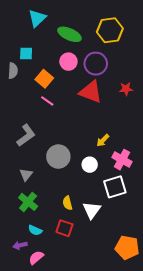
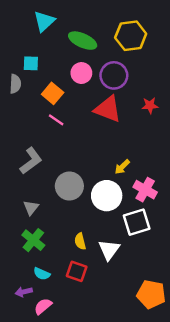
white circle: (90, 165) -> (107, 196), size x1.6

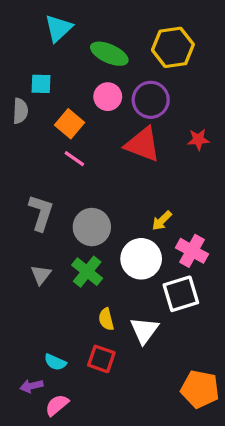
gray L-shape: (31, 161) -> (41, 213), turned -36
gray circle: (69, 186) -> (92, 227), moved
green cross: (33, 240) -> (87, 272), moved

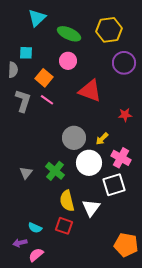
purple circle: (151, 100) -> (124, 63), moved
red star: (198, 140) -> (125, 115), moved
gray L-shape: (41, 213) -> (23, 101), moved
gray circle: (92, 227) -> (74, 138), moved
yellow semicircle: (106, 319) -> (67, 201), size x1.5

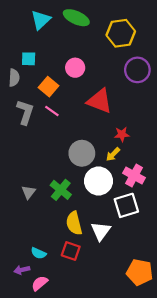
green ellipse: (69, 34) -> (76, 18), moved
red star: (125, 115) -> (122, 134), moved

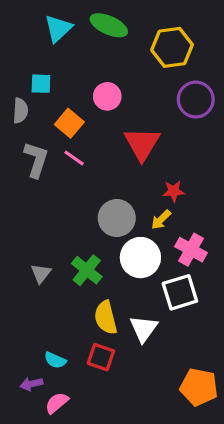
red triangle: (100, 101) -> (142, 144), turned 40

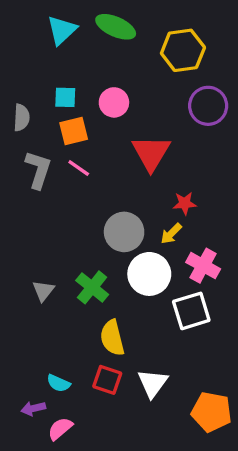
cyan square: (41, 84) -> (65, 97), moved
orange square: (69, 123) -> (74, 131), turned 36
white triangle: (144, 329) -> (153, 383), moved

